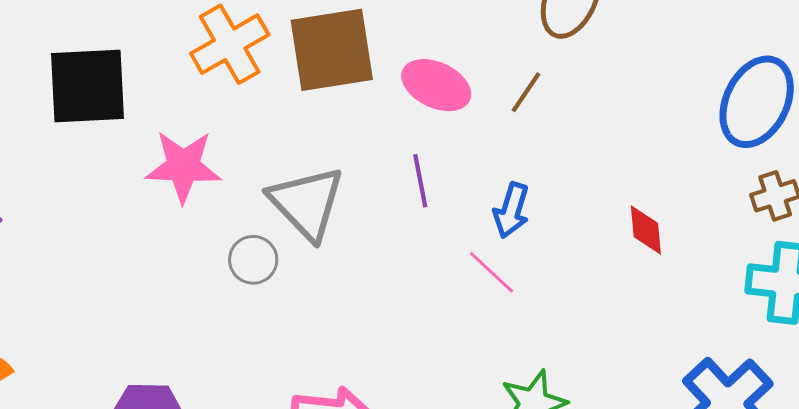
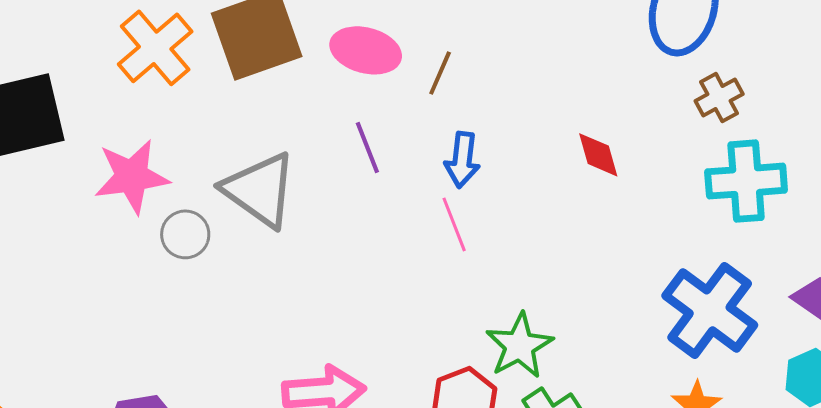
brown line: (526, 92) -> (440, 73), moved
gray circle: (253, 260) -> (185, 234), moved
pink line: (491, 272) -> (454, 224), turned 36

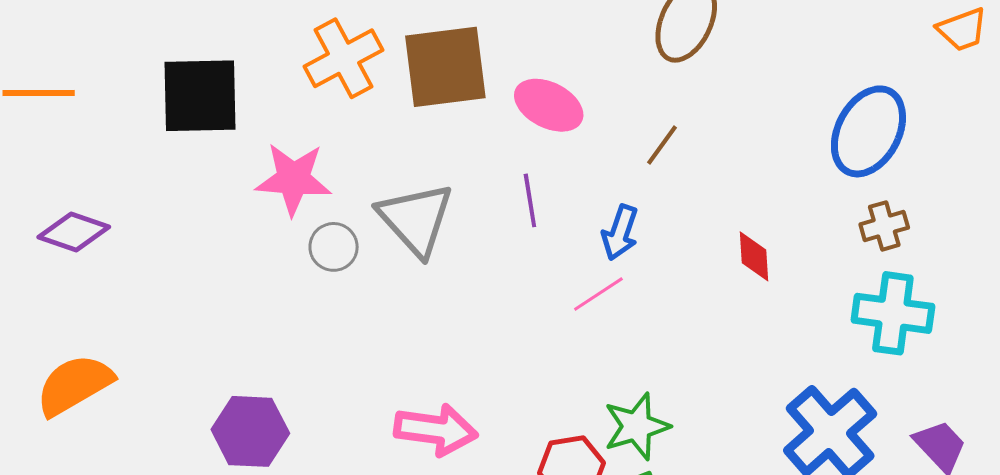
brown line: (440, 73) -> (662, 145), moved
pink line: (454, 224) -> (598, 294), turned 66

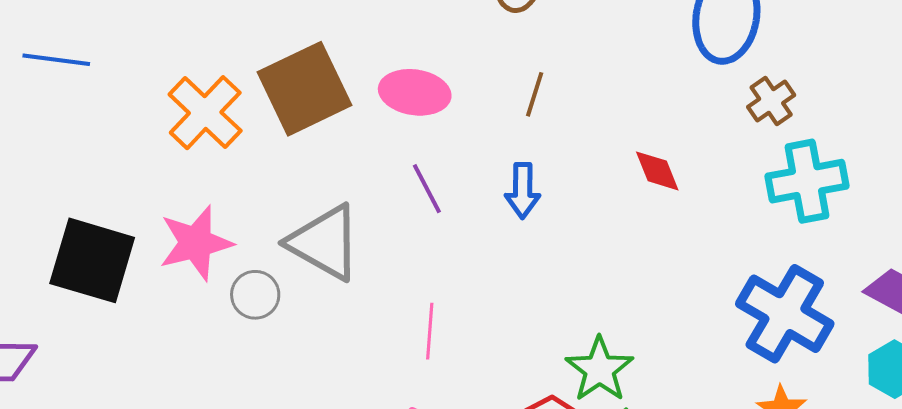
black square: (200, 96) -> (92, 260), moved, turned 36
pink line: (598, 294) -> (430, 331), moved, turned -34

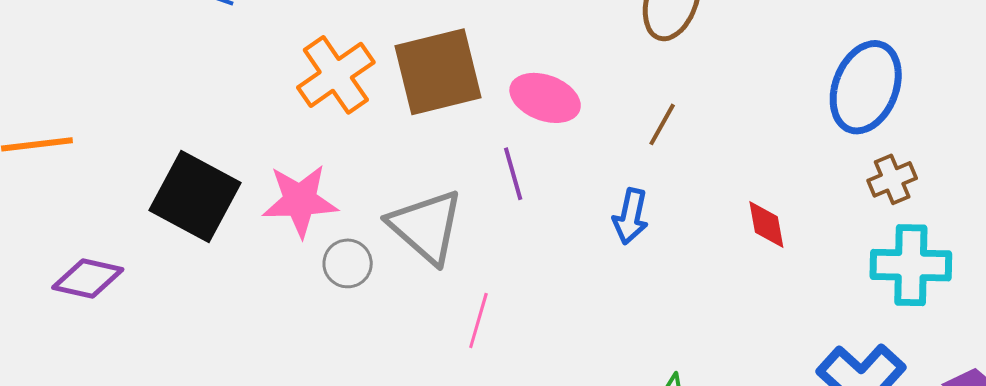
purple line: (427, 189) -> (513, 174), moved
pink line: (430, 331) -> (478, 321), moved

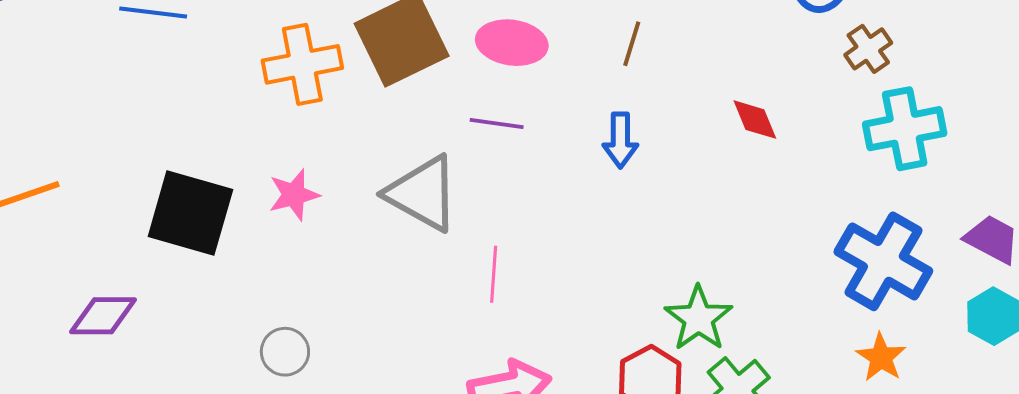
orange cross: (336, 75) -> (302, 64), turned 36
purple line: (513, 174) -> (497, 123), turned -54
pink star: (300, 201) -> (294, 195), size x0.7
gray circle: (348, 263) -> (285, 352), moved

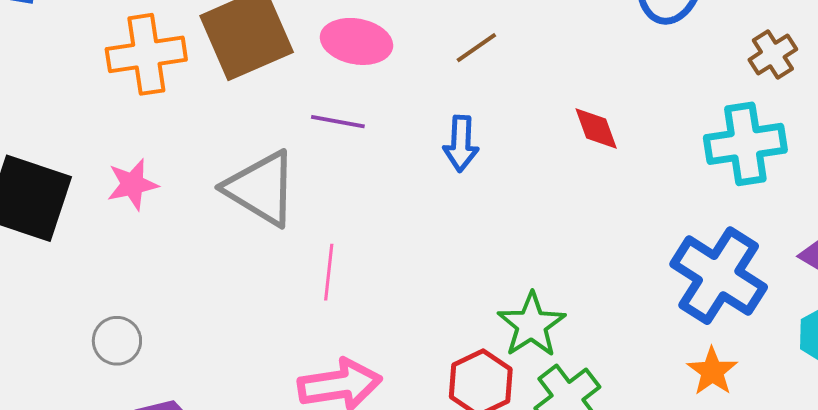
brown line: (632, 44) -> (476, 48), turned 36
brown cross: (868, 49) -> (773, 54), moved

